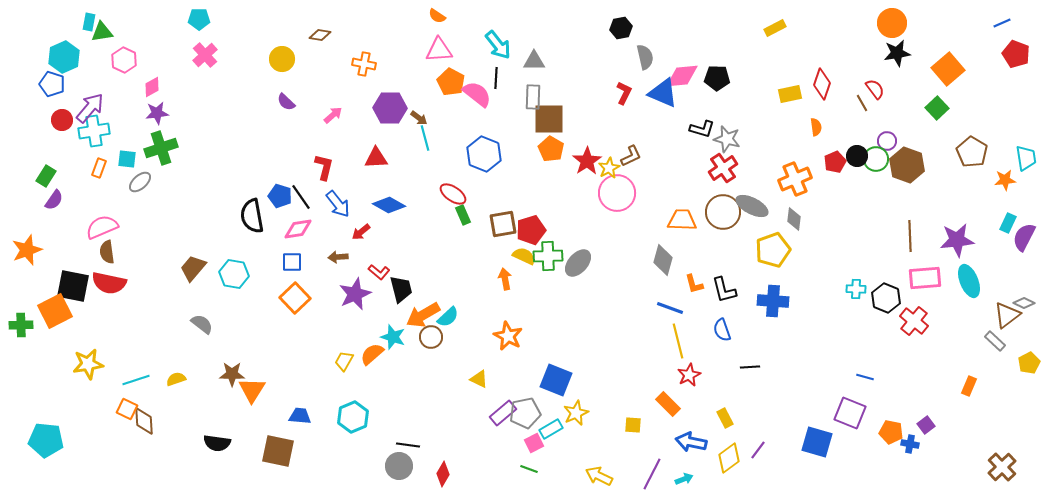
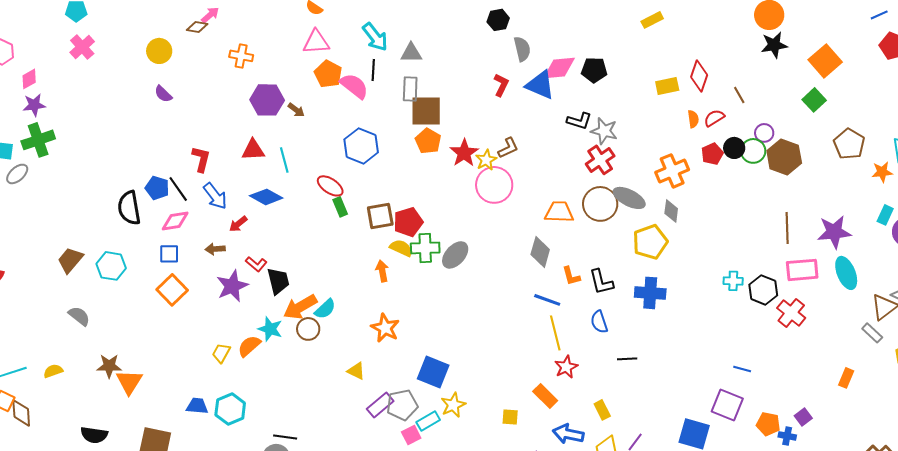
red semicircle: (875, 89) -> (714, 118), moved, turned -85
pink arrow: (333, 115) -> (210, 15), moved
cyan line: (425, 138) -> (284, 160), moved
blue trapezoid: (300, 416) -> (197, 406), moved

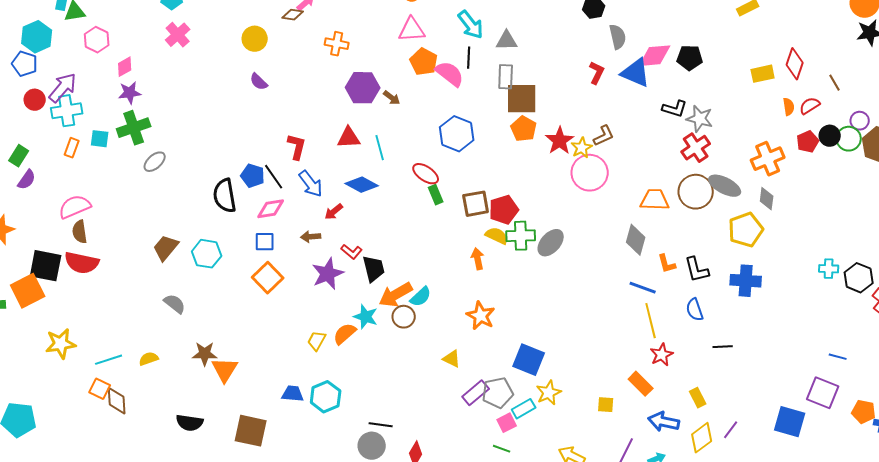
gray ellipse: (17, 174) -> (155, 162), moved

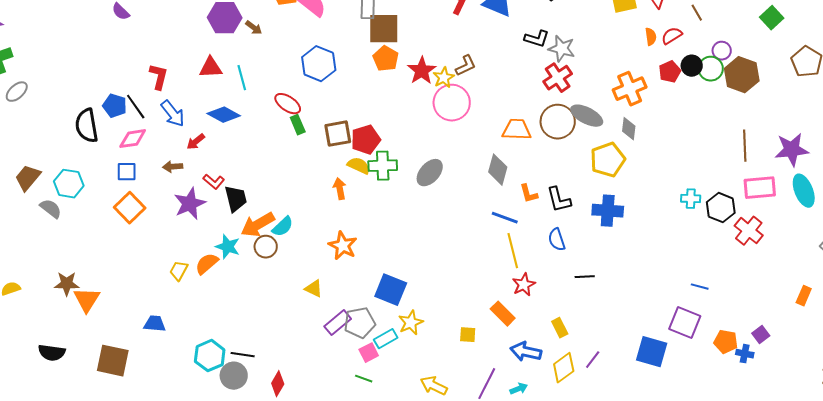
gray ellipse: (551, 243) -> (430, 173), moved
gray semicircle: (175, 304) -> (51, 209), moved
cyan hexagon: (326, 397) -> (210, 356), moved

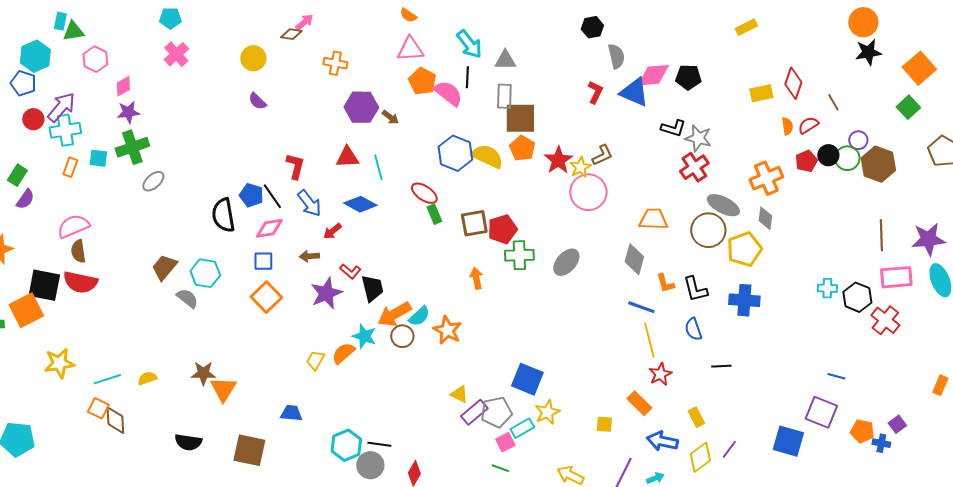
brown circle: (558, 122) -> (708, 230), moved
yellow semicircle: (359, 166) -> (487, 156), moved, size x1.4
orange star: (343, 246) -> (447, 330), moved
yellow triangle: (314, 289) -> (459, 394), moved

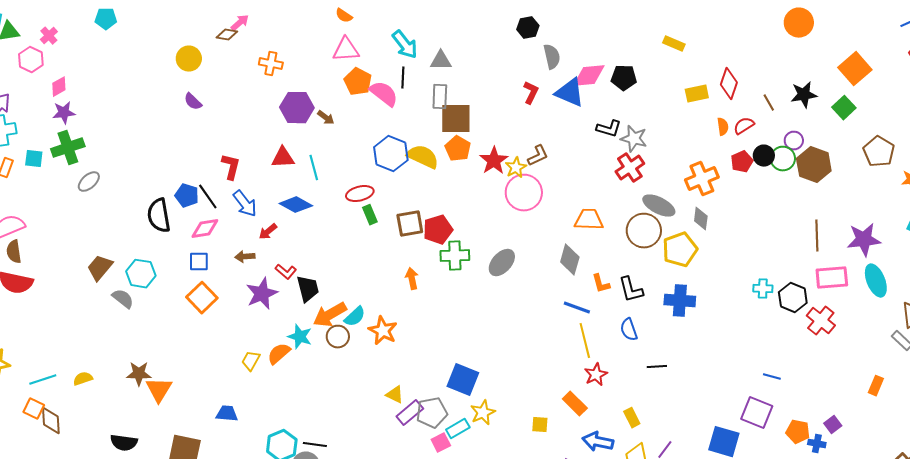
yellow rectangle: (746, 27) -> (674, 44), moved, turned 50
black star: (868, 52) -> (804, 95), moved
pink cross: (176, 54) -> (49, 36), moved, size x0.7
red ellipse: (424, 193) -> (360, 194), turned -48

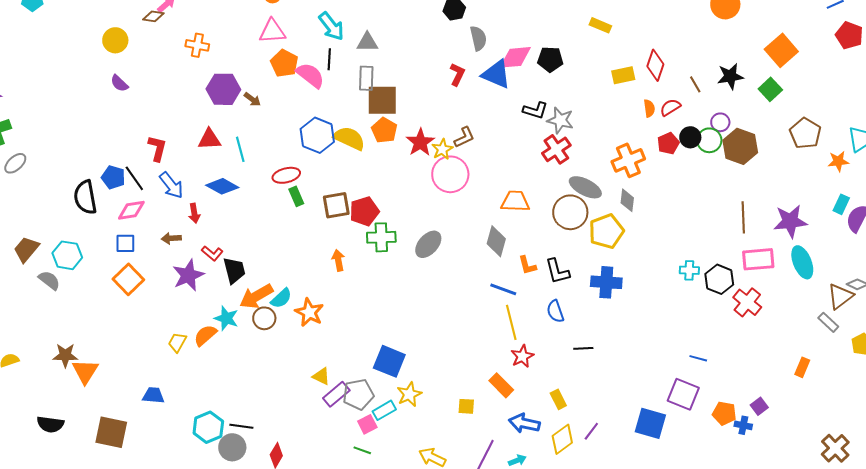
red arrow: (268, 232) -> (194, 213), turned -60

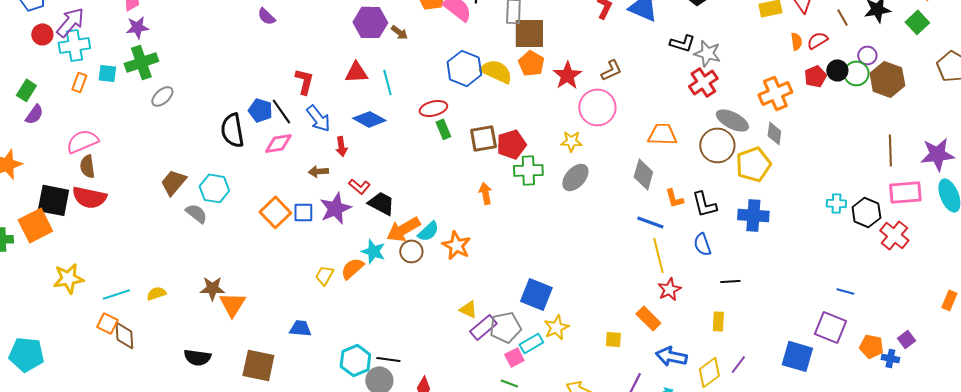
yellow star: (442, 149) -> (571, 141), moved, turned 30
blue square: (125, 243) -> (303, 212), moved
black trapezoid: (234, 270) -> (381, 203), turned -48
yellow rectangle: (558, 399) -> (718, 321), moved, turned 30

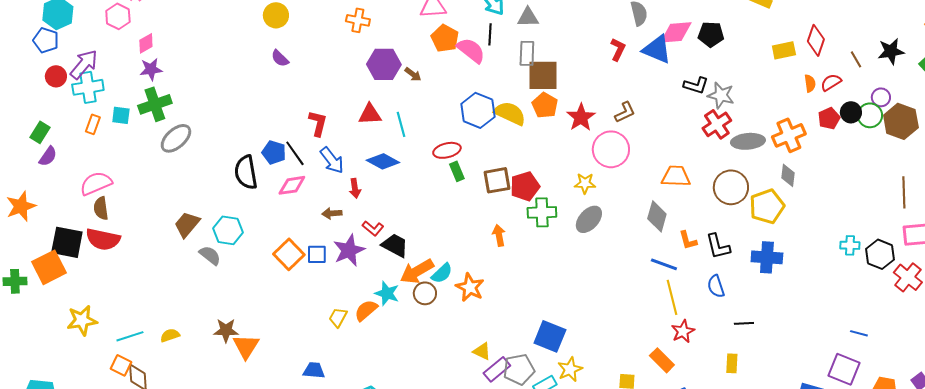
gray ellipse: (162, 96) -> (176, 138), size x1.4
gray ellipse: (732, 120) -> (748, 141), moved, turned -32

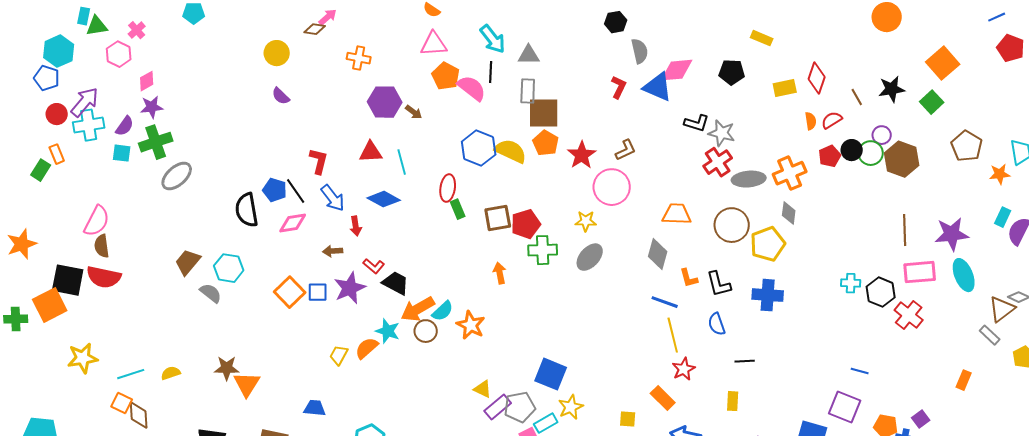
black pentagon: (711, 34) -> (732, 72), moved
orange rectangle: (93, 124) -> (57, 154), moved, turned -42
red ellipse: (447, 150) -> (448, 188), turned -68
purple semicircle: (48, 156) -> (125, 126), moved
pink semicircle: (96, 183) -> (97, 221), turned 140

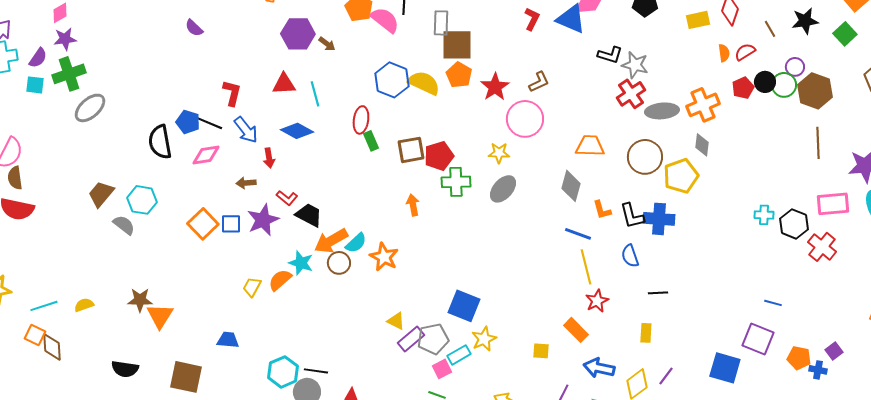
black line: (296, 191) -> (209, 123), turned -32
brown line: (905, 230) -> (818, 143), moved
blue cross: (768, 295) -> (659, 219), moved

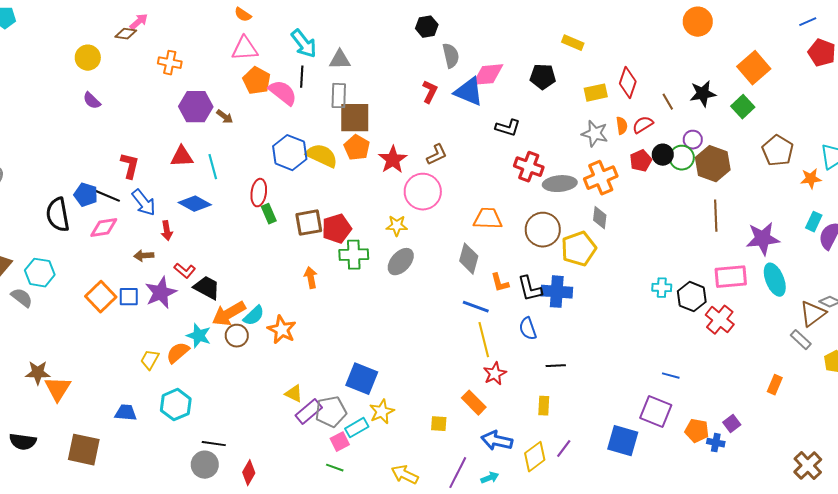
gray star: (635, 65) -> (595, 134), moved
red cross: (631, 94) -> (529, 167), turned -36
cyan hexagon: (283, 372) -> (176, 405), moved

